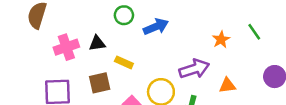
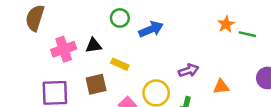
green line: (254, 32) -> (247, 34), turned -42
orange star: (221, 39) -> (226, 24), moved
purple arrow: (194, 69) -> (189, 70), size x0.7

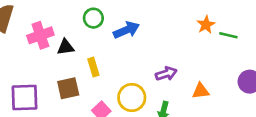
pink cross: (64, 49) -> (40, 35), moved
yellow rectangle: (120, 64) -> (93, 67), turned 49

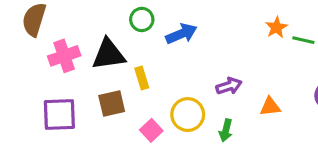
pink cross: (40, 35) -> (64, 56), moved
black triangle: (66, 47) -> (108, 54), size x1.6

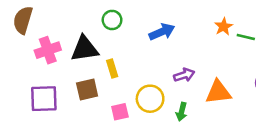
blue arrow: (181, 34) -> (162, 32), moved
orange triangle: (270, 107) -> (218, 92), size x1.5
pink square: (151, 130) -> (120, 112), turned 30

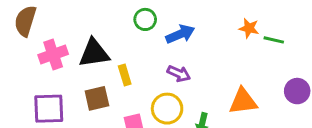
green circle: (112, 20) -> (145, 19), moved
orange star: (224, 27) -> (249, 28), turned -30
purple arrow: (184, 75) -> (179, 74), moved, turned 42

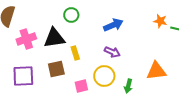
green circle: (145, 19) -> (71, 15), moved

